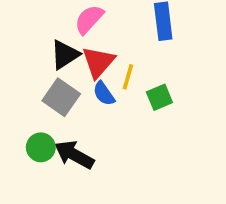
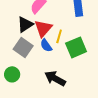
green square: (159, 97) -> (76, 47), size x1.5
black arrow: (74, 155) -> (55, 78), moved

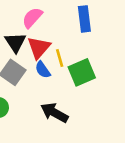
black triangle: (25, 24) -> (15, 42), turned -30
yellow line: (59, 36) -> (60, 58), turned -32

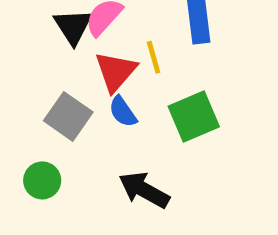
black triangle: (15, 42) -> (73, 26), moved
yellow line: (60, 58) -> (154, 57), moved

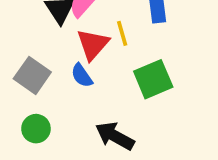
blue semicircle: (123, 112) -> (82, 75), moved
gray square: (68, 116) -> (32, 75), moved

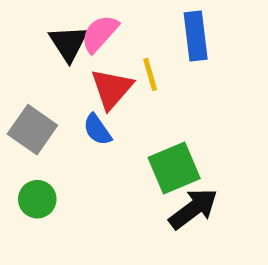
green square: (153, 79) -> (174, 168), moved
black arrow: (115, 136) -> (193, 209), moved, turned 114

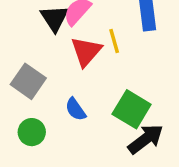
blue semicircle: (97, 130) -> (76, 109), moved
green square: (174, 168) -> (132, 109), turned -36

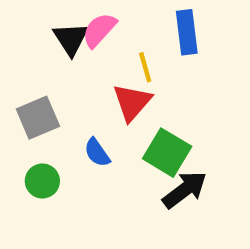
red triangle: (86, 51) -> (132, 102), moved
gray square: (28, 81) -> (38, 118), turned 32

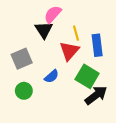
blue rectangle: (187, 32) -> (97, 45), moved
black triangle: (71, 39) -> (44, 30), moved
blue semicircle: (97, 153) -> (52, 76), turned -96

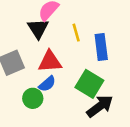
red triangle: (69, 51) -> (50, 61), moved, turned 45
green circle: (24, 91) -> (33, 98), moved

